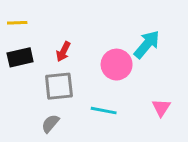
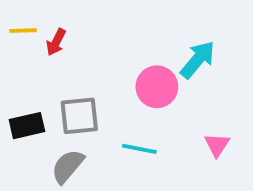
red arrow: (63, 52) -> (56, 42), moved
black rectangle: (20, 57) -> (27, 126), moved
gray semicircle: (50, 124) -> (68, 166), size x1.4

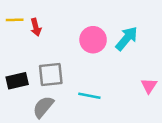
red arrow: (56, 42) -> (36, 27), turned -42
pink circle: (157, 87) -> (93, 40), moved
pink triangle: (217, 145) -> (149, 86), moved

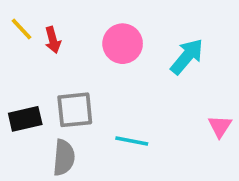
yellow line: (15, 20) -> (22, 29), turned 49
pink circle: (93, 40) -> (123, 44), moved
gray semicircle: (43, 107) -> (64, 158), turned 145

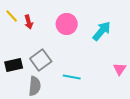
gray square: (75, 110) -> (41, 60), turned -30

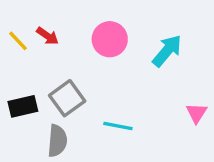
yellow line: (12, 16) -> (18, 41), moved
red arrow: (29, 22) -> (47, 36), turned -40

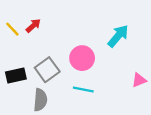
red arrow: (47, 36) -> (33, 26), turned -77
pink circle: (110, 39) -> (82, 58), moved
pink triangle: (197, 113) -> (139, 80), turned 35

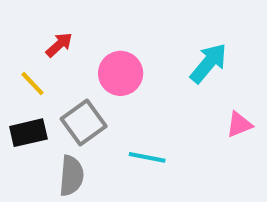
yellow line: (12, 29) -> (33, 84), moved
pink circle: (82, 58) -> (121, 73), moved
pink triangle: (139, 80) -> (239, 125), moved

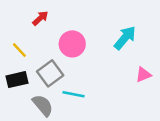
red arrow: (59, 45) -> (40, 18), moved
cyan line: (147, 157) -> (73, 94), moved
gray semicircle: (71, 176) -> (43, 105), turned -45

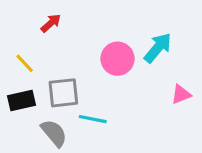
pink circle: (72, 44) -> (118, 59), moved
gray square: (50, 73) -> (63, 93), turned 30

